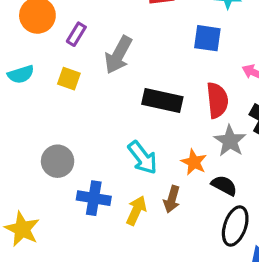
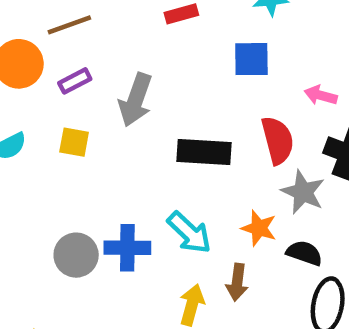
purple rectangle: (76, 34) -> (75, 81), turned 40
blue cross: (94, 198) -> (127, 248), moved

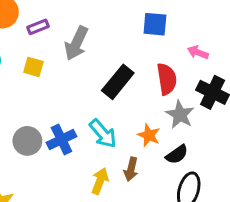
black rectangle: (204, 152) -> (118, 82), turned -60
blue cross: (127, 248) -> (61, 139), turned -32
black semicircle: (304, 253) -> (177, 154), turned 120

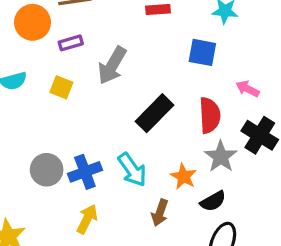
yellow arrow: (100, 181) -> (87, 219), moved

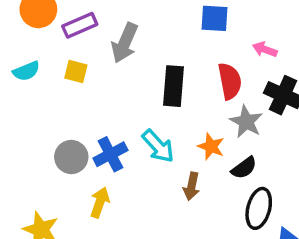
purple rectangle: (71, 43) -> (80, 25), size x1.4
black rectangle: (154, 113) -> (174, 86), turned -33
yellow arrow: (87, 219) -> (100, 202), moved

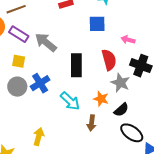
purple rectangle: (80, 25) -> (19, 34), turned 60
gray arrow: (125, 43) -> (46, 42), turned 110
blue cross: (110, 154) -> (40, 83), moved
gray circle: (71, 157) -> (17, 87), moved
black ellipse: (259, 208) -> (132, 133), turned -65

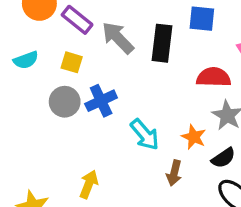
red semicircle: (109, 60) -> (214, 77), turned -80
black rectangle: (76, 65) -> (162, 43), moved

